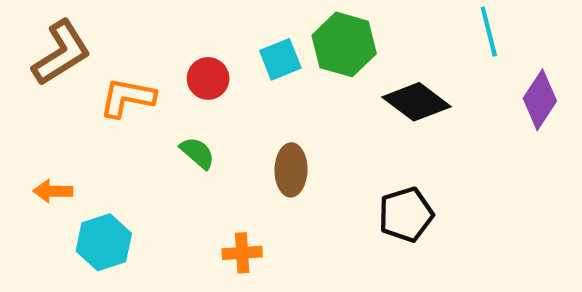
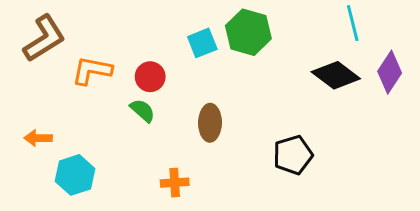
red circle: (208, 78) -> (150, 77), moved
black diamond: (416, 102) -> (336, 75), moved

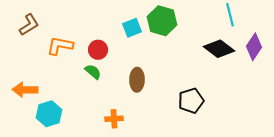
brown L-shape: (44, 38) -> (29, 25), size x0.7
orange arrow: (38, 138) -> (25, 90), size x1.4

